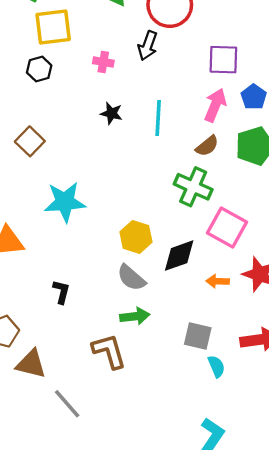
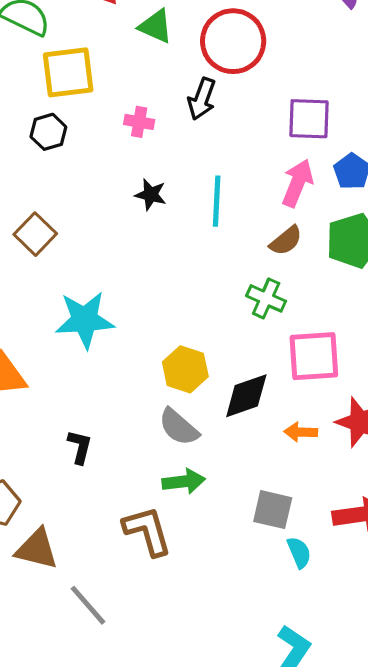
green cross: (193, 187) -> (266, 298), size x0.7
pink square: (227, 228) -> (314, 356), turned -33

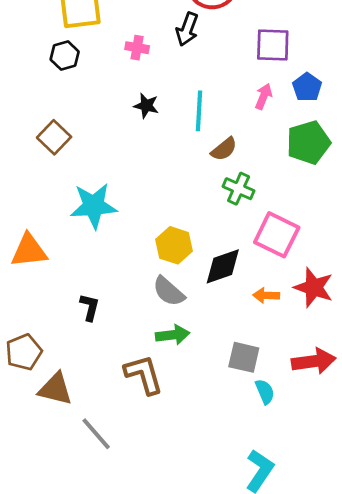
pink arrow: (297, 183) -> (264, 96), size x0.7
brown semicircle: (286, 241) -> (224, 149), moved
pink square: (314, 356) -> (277, 235), turned 30

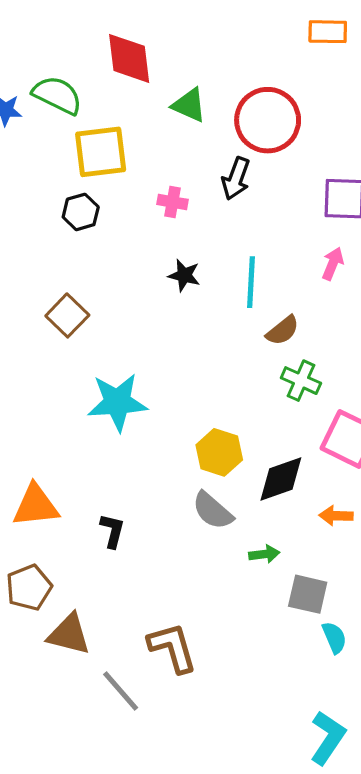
orange triangle: (29, 251) -> (36, 506), moved
green arrow: (173, 335) -> (264, 554), moved, size x0.7
brown L-shape: (144, 374) -> (172, 648), moved

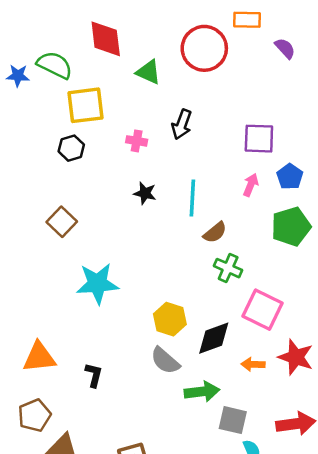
red circle: (268, 120) -> (204, 48), moved
green arrow: (264, 554) -> (202, 392), size x1.6

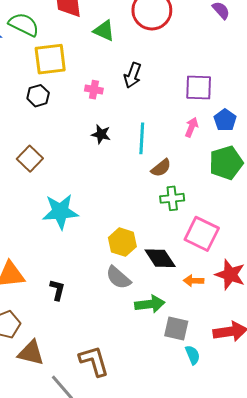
green cross: (228, 268) -> (172, 198), turned -30
black diamond: (214, 338) -> (160, 258), turned 76

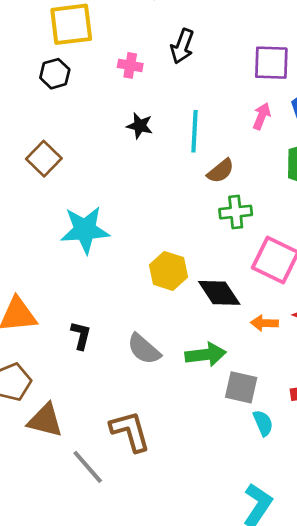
gray semicircle: (118, 278) -> (144, 349), moved

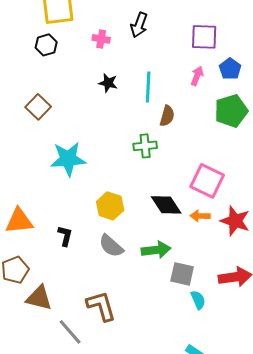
brown semicircle: (221, 171) -> (167, 116), turned -35
green cross: (236, 212) -> (145, 146), moved
yellow hexagon: (169, 271) -> (110, 206), moved
orange arrow: (264, 323) -> (200, 216), moved

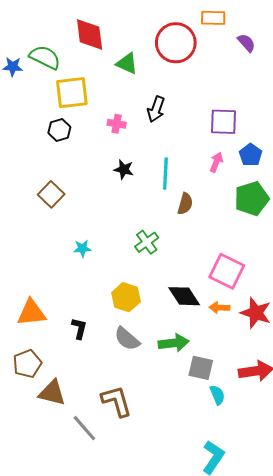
green cross: (145, 146) -> (147, 242), moved, turned -30
cyan star: (68, 159) -> (82, 248), size x0.5

